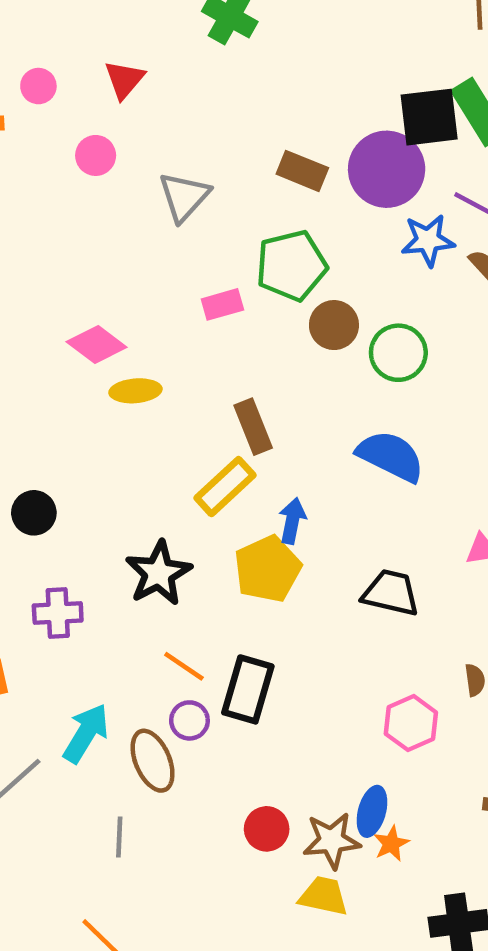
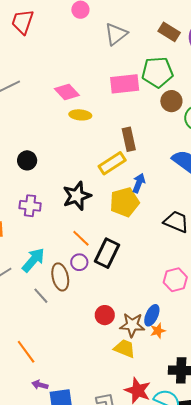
pink rectangle: (222, 304) -> (125, 84), size x1.6
gray line: (119, 837) -> (41, 296), moved, turned -54

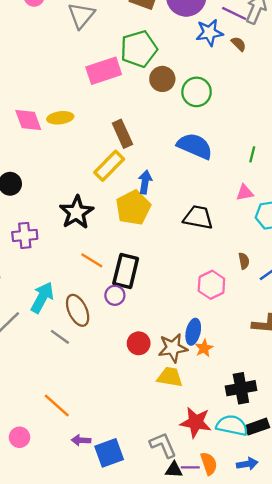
pink diamond: (67, 92) -> (28, 120), moved, turned 35
purple circle: (79, 262) -> (115, 295), moved

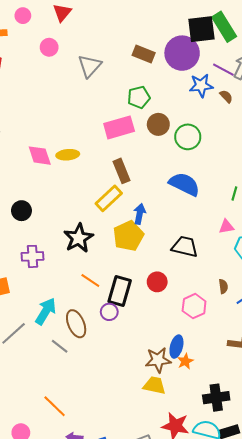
green pentagon: (139, 49) -> (139, 97), size x0.7
pink rectangle: (104, 71) -> (119, 127), moved
red circle: (139, 343) -> (157, 282), moved

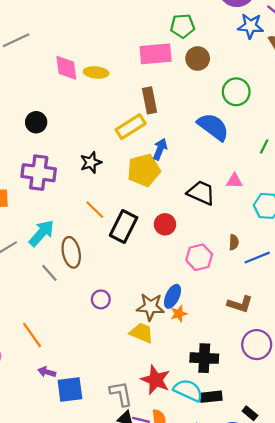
green circle: (188, 137) -> (236, 92), moved
pink triangle: (226, 227) -> (234, 181), moved
black star: (79, 238) -> (91, 162), size x0.7
purple cross: (33, 256) -> (39, 173), size x1.4
purple circle: (109, 312) -> (101, 299), moved

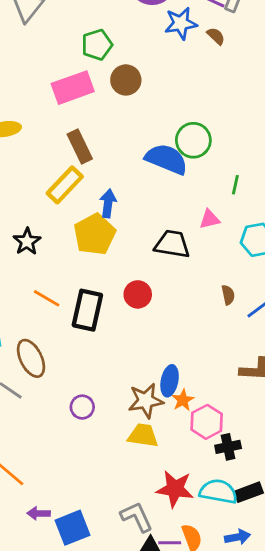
green circle: (236, 92) -> (193, 140), moved
green line: (264, 147) -> (235, 185), moved
pink hexagon: (199, 257) -> (207, 422), moved
black cross: (204, 358) -> (228, 447), size x0.7

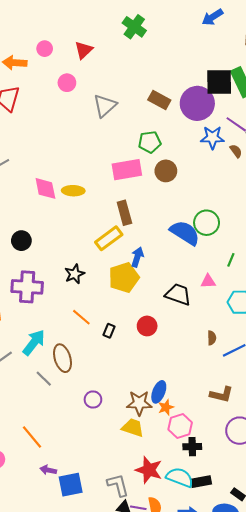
black rectangle: (87, 310) -> (109, 331), size x0.5

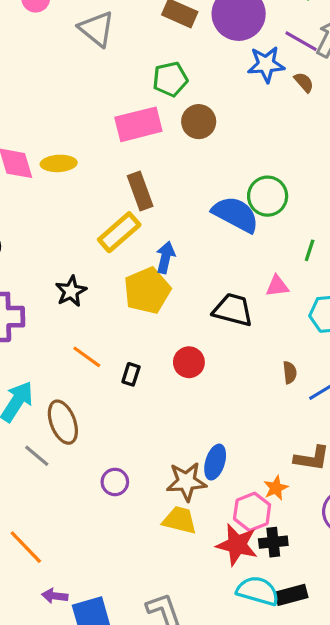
gray triangle: (105, 106) -> (97, 29), turned -35
orange star: (166, 407) -> (276, 488), moved
red star: (149, 470) -> (237, 545), moved

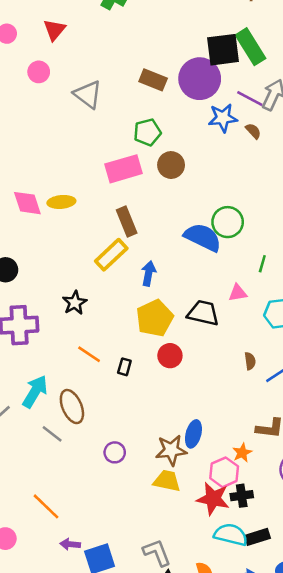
yellow pentagon: (147, 291) -> (155, 318), moved

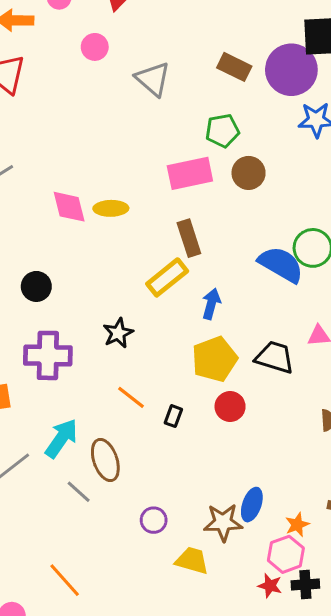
orange star: (242, 453) -> (297, 525), moved
yellow trapezoid: (167, 481) -> (192, 560), moved
red star: (213, 499) -> (270, 586), size x0.6

